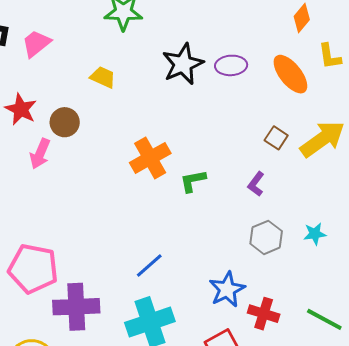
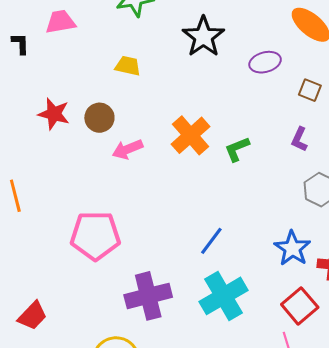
pink trapezoid: (36, 44) -> (60, 22), moved, turned 40
purple ellipse: (231, 65) -> (265, 62), moved
pink arrow: (40, 154) -> (128, 149), moved, turned 56
pink pentagon: (33, 269) -> (95, 236), moved

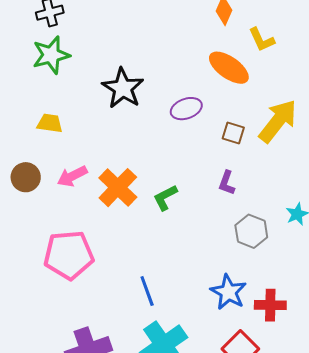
pink arrow: (128, 149) -> (72, 176), moved
pink pentagon: (95, 236) -> (69, 255), moved
blue line: (211, 241) -> (147, 291), turned -52

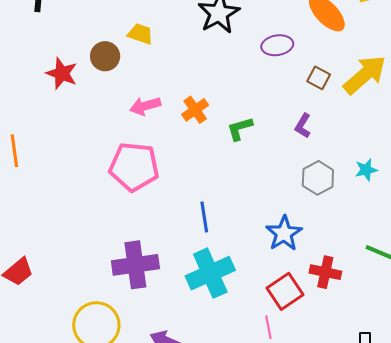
pink arrow: (72, 176) -> (145, 106), moved
brown circle: (26, 177) -> (105, 56), moved
orange cross: (118, 188) -> (195, 110), size x0.7
red cross: (270, 305) -> (325, 272), moved

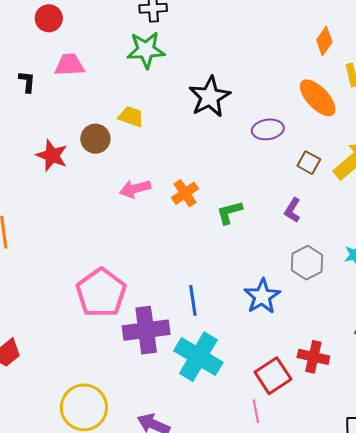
pink pentagon: (134, 167) -> (101, 293), moved, turned 30
blue star: (284, 233) -> (262, 296), moved
purple cross: (135, 265) -> (146, 330), moved
cyan cross: (210, 273) -> (198, 357), turned -36

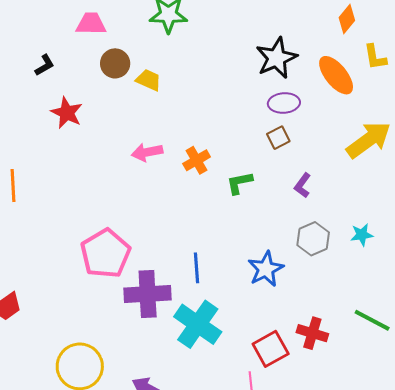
black L-shape: (27, 82) -> (45, 65), moved, turned 50
black star: (210, 97) -> (277, 58), moved
brown circle: (95, 139) -> (115, 63), moved
brown square: (309, 163) -> (278, 138), moved, turned 30

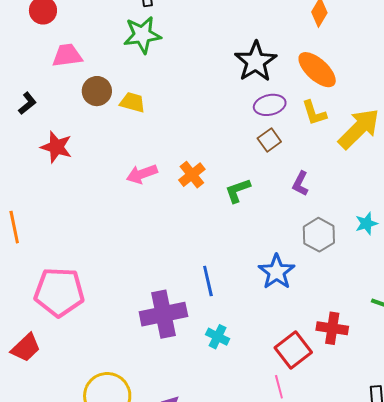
yellow L-shape: (375, 57) -> (314, 113), moved
pink pentagon: (106, 253) -> (59, 292), moved, turned -30
cyan cross: (198, 324) -> (218, 337), size x0.5

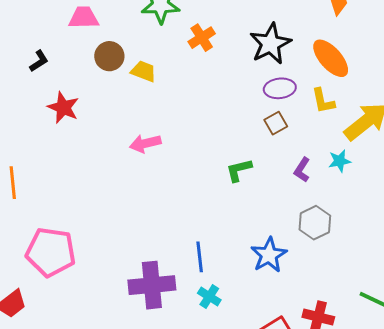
orange cross: (192, 175) -> (202, 38), moved
cyan star: (366, 223) -> (340, 161), moved
cyan cross: (218, 337) -> (209, 297), moved

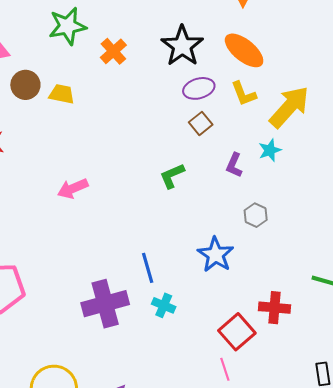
pink arrow: (145, 143) -> (73, 188), moved
gray hexagon: (315, 223) -> (256, 215), size x0.7

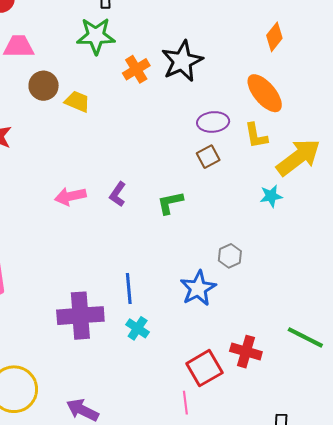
black star: (182, 46) -> (182, 61), moved
purple L-shape: (234, 165) -> (118, 194), moved
gray hexagon: (256, 215) -> (230, 256), moved

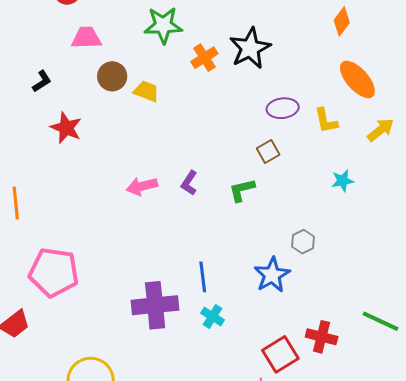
orange ellipse: (265, 93) -> (357, 79), moved
brown square: (208, 157) -> (268, 151), moved
yellow arrow: (298, 157) -> (381, 130), moved, size x0.6

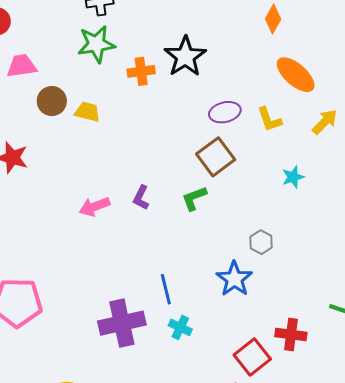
orange cross: (204, 58) -> (141, 71), turned 32
brown square: (268, 151) -> (216, 157), size x1.6

